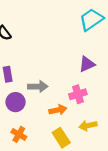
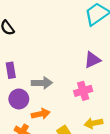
orange arrow: (58, 110) -> (41, 114), moved

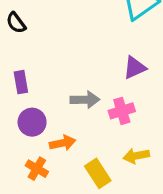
gray arrow: (42, 83) -> (85, 100), moved

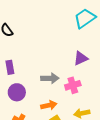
orange arrow: (63, 143) -> (49, 105), moved

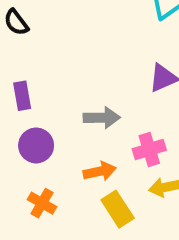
pink cross: (73, 85) -> (149, 149), moved

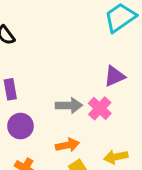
pink cross: (149, 149) -> (100, 108), moved, turned -30

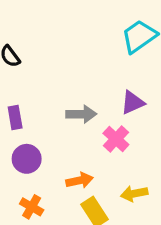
gray arrow: (69, 105) -> (81, 114), moved

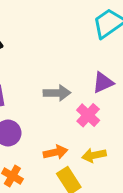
yellow arrow: (134, 194) -> (94, 155), moved

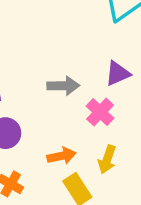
yellow arrow: (94, 155) -> (107, 159), turned -60

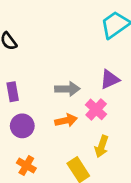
orange arrow: (61, 156) -> (66, 120), moved

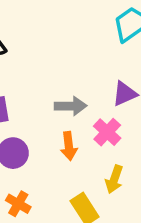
orange arrow: (66, 120) -> (69, 146), turned 95

